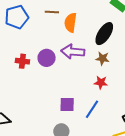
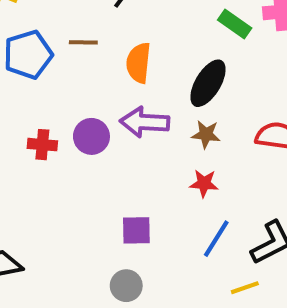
brown line: (52, 12) -> (83, 42), moved
blue line: (92, 109) -> (216, 239), moved

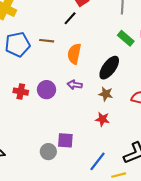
purple arrow: (145, 122) -> (75, 85), size x0.6
blue line: (216, 239) -> (97, 161), moved
gray circle: (126, 286) -> (48, 152), moved

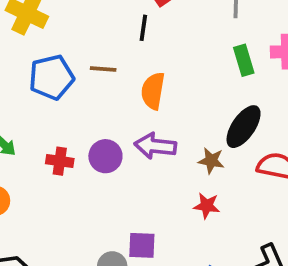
black line: (70, 18) -> (143, 28), turned -32
green rectangle: (126, 38) -> (244, 60), turned 35
black ellipse: (109, 68) -> (244, 127), moved
purple arrow: (75, 85) -> (155, 146), size x1.5

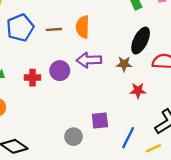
brown line: (103, 69) -> (54, 29), moved
red star: (207, 206) -> (138, 91), moved
purple square: (142, 245) -> (100, 120), moved

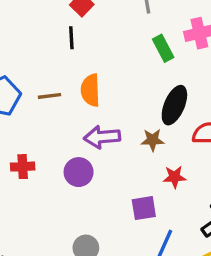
purple circle: (60, 71) -> (79, 172), moved
purple square: (100, 120) -> (144, 208), moved

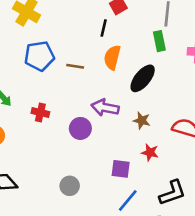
green rectangle: (163, 48) -> (159, 41), moved
orange semicircle: (90, 90) -> (112, 57), moved
black ellipse: (174, 105) -> (143, 78), moved

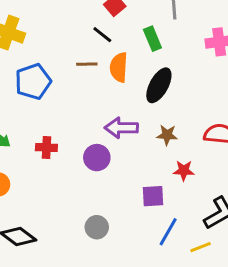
black line: (104, 28) -> (102, 35), turned -54
green rectangle: (159, 41) -> (152, 39), moved
brown line: (75, 66) -> (87, 64), moved

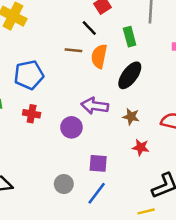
blue pentagon: (33, 81) -> (29, 75), moved
purple square: (153, 196) -> (98, 163), moved
blue line: (168, 232) -> (97, 193), moved

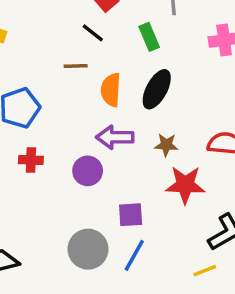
orange semicircle: (99, 56) -> (111, 90), moved
red star: (141, 147) -> (185, 185), size x1.6
gray circle: (64, 184) -> (88, 249), size x1.5

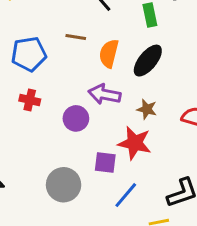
brown line: (76, 66) -> (76, 37), moved
red star: (185, 185) -> (135, 143), moved
blue line: (134, 255) -> (126, 195), moved

